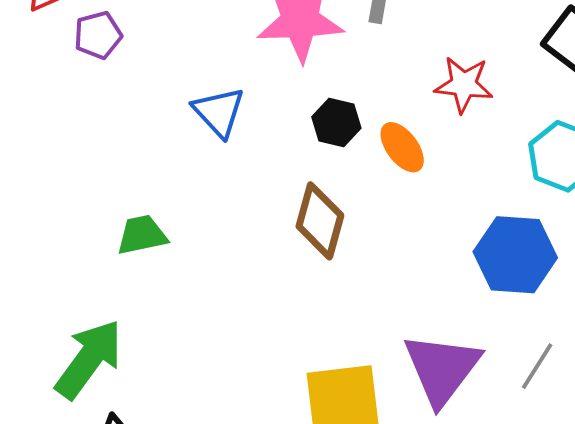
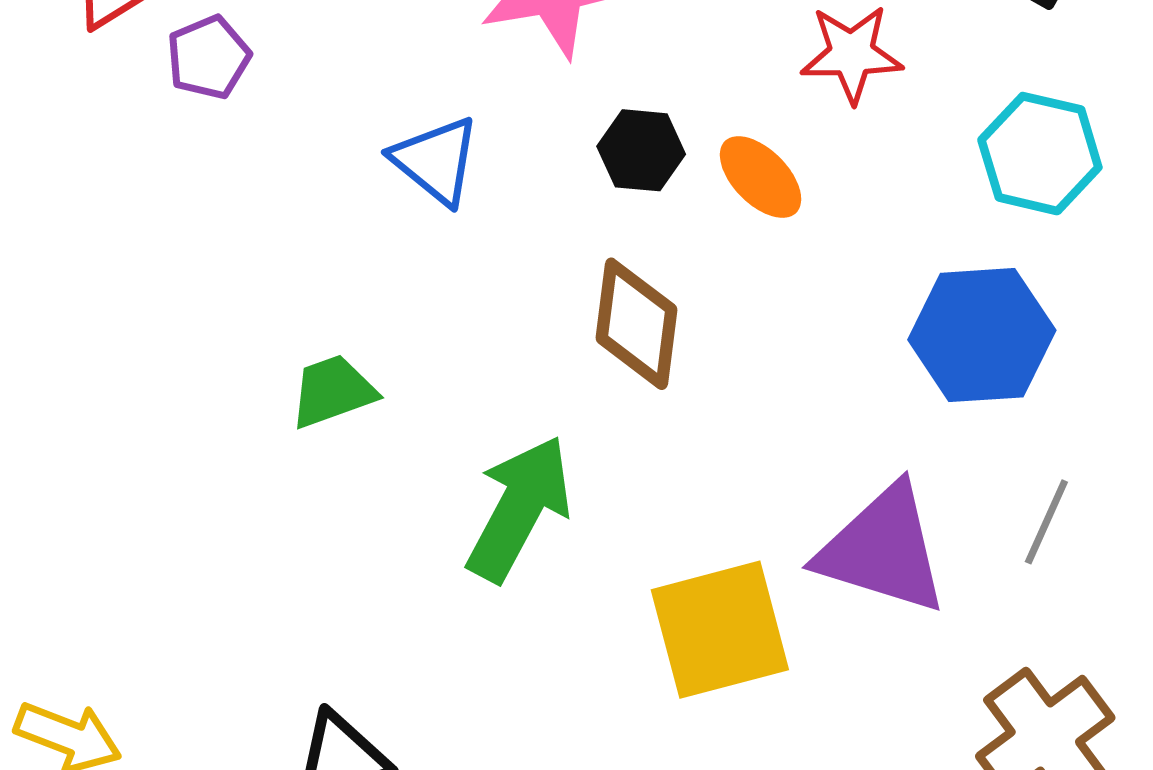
green arrow: (89, 359) -> (519, 508), moved
purple triangle: (442, 369) -> (883, 550), turned -42

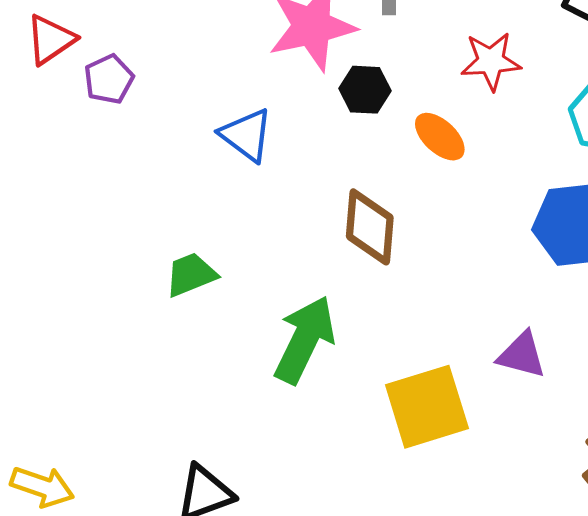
black hexagon: (641, 150) -> (365, 90), moved
purple triangle: (883, 550) -> (522, 355), size x0.6

